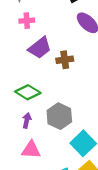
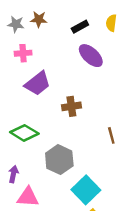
brown cross: (65, 60) -> (71, 106), moved
purple arrow: (27, 120) -> (13, 174), moved

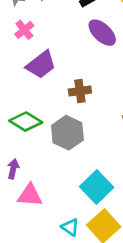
pink cross: (23, 53) -> (24, 30), turned -35
gray hexagon: (59, 160) -> (67, 133), moved

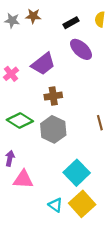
pink cross: (24, 30) -> (11, 74), moved
purple trapezoid: (41, 65) -> (43, 64), moved
brown cross: (80, 91) -> (53, 96), moved

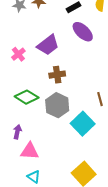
cyan square: (77, 173) -> (83, 124), moved
cyan triangle: (55, 205) -> (34, 177), moved

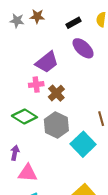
pink cross: (18, 54) -> (36, 85), moved, turned 32
brown cross: (57, 75) -> (56, 93), turned -35

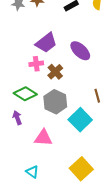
purple ellipse: (83, 48) -> (80, 51), moved
purple arrow: (15, 153) -> (17, 118), moved, turned -32
pink triangle: (28, 173) -> (43, 138), moved

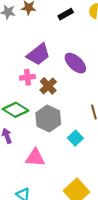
cyan square: (80, 120) -> (75, 138), size x0.6

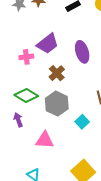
purple ellipse: (75, 63) -> (82, 52), turned 30
pink cross: (28, 77) -> (26, 57), moved

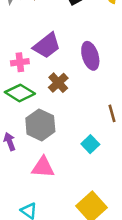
green diamond: (26, 95) -> (20, 93), moved
gray hexagon: (57, 104) -> (40, 125), moved

